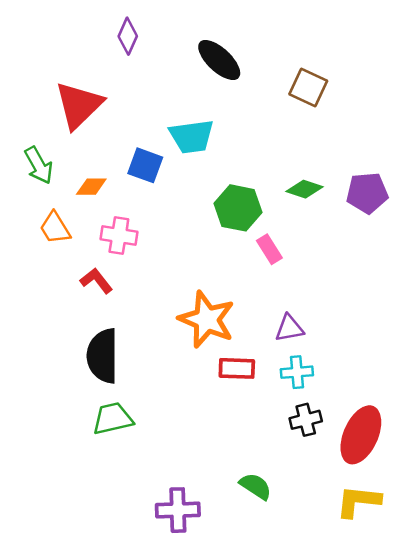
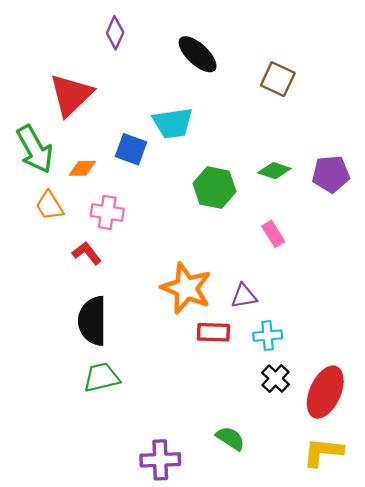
green arrow: (39, 165) -> (35, 149), size x1.4
pink rectangle: (269, 249) -> (273, 234), moved
purple triangle: (289, 328) -> (244, 296), moved
black cross: (306, 420) -> (276, 379), turned -32

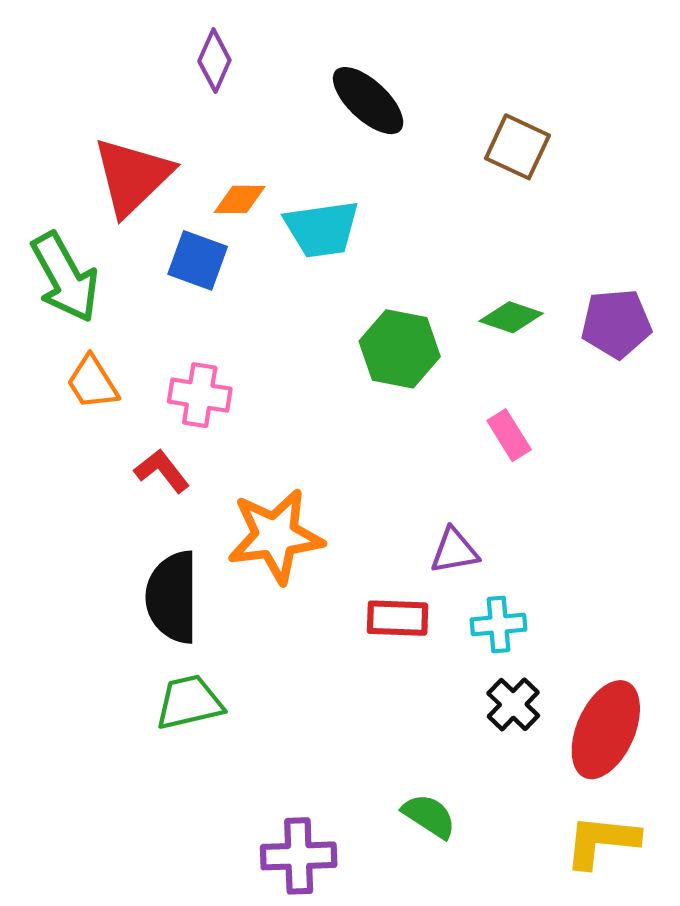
blue square: (131, 149) -> (198, 260), moved
orange diamond: (82, 168) -> (240, 199), moved
orange star: (186, 288) -> (275, 536), moved, turned -30

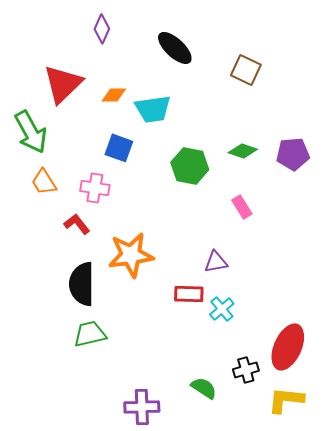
blue square: (198, 260) -> (119, 148), moved
cyan cross: (499, 624) -> (222, 309), moved, turned -35
black cross: (513, 704) -> (246, 370), moved, turned 30

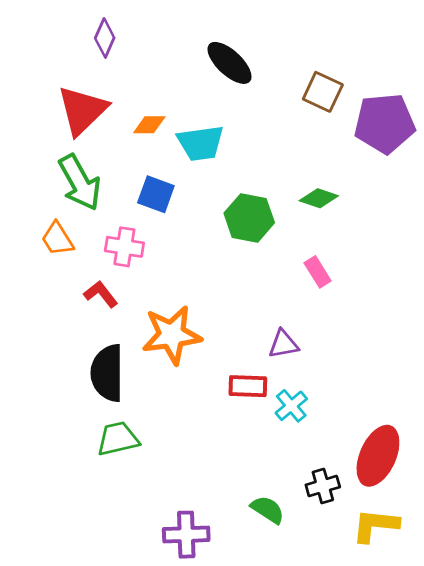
purple diamond: (102, 29) -> (105, 38), moved
green arrow: (31, 132) -> (80, 182), moved
purple pentagon: (293, 154) -> (385, 123), moved, size x1.4

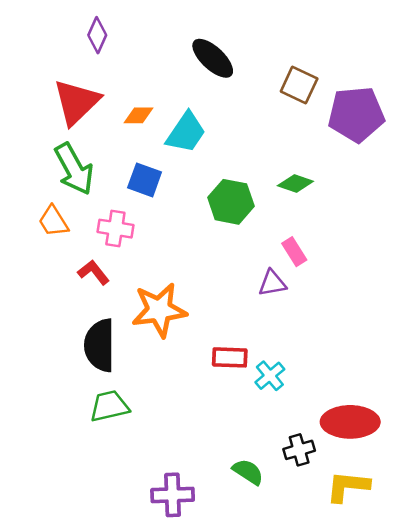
cyan trapezoid: (201, 143) -> (186, 132), turned -48
purple triangle: (283, 344) -> (272, 283), moved
red ellipse: (378, 456) -> (350, 422), turned 66

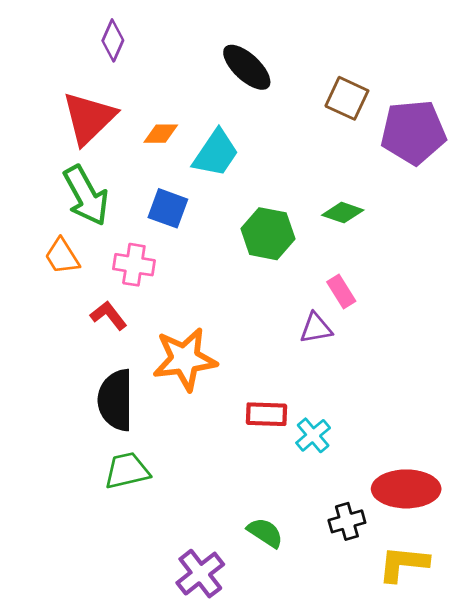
green semicircle: (248, 472) -> (265, 533), moved
purple cross: (173, 495) -> (200, 574), turned -36

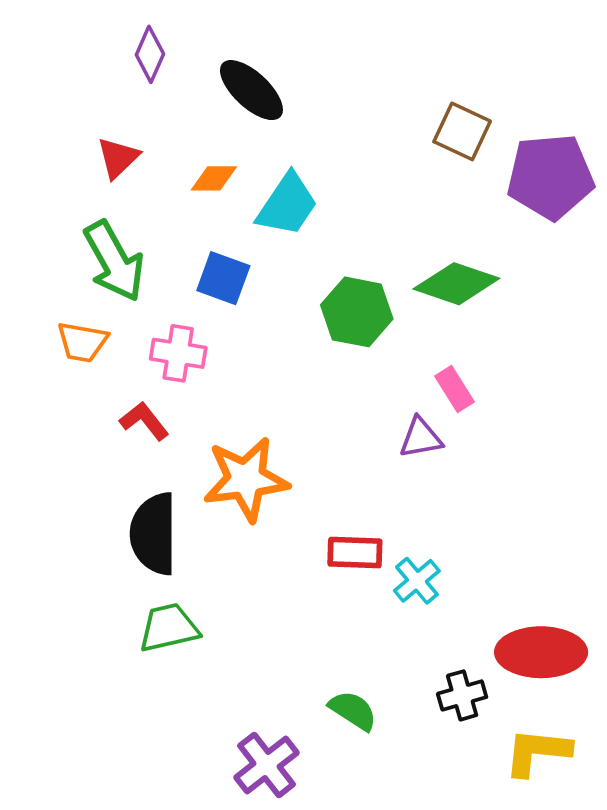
black ellipse: (247, 67) -> (251, 90), moved
red triangle: (89, 118) -> (118, 158), size x0.6
green diamond: (343, 213) -> (456, 284), size x1.5
orange trapezoid: (62, 256) -> (82, 342), turned -48

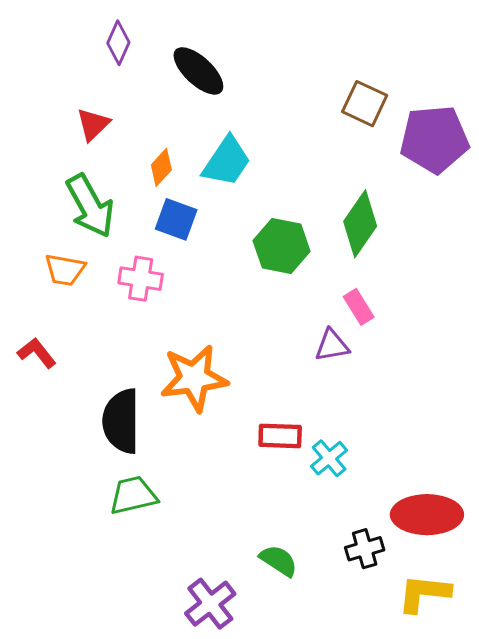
orange diamond: (214, 178) -> (161, 167), moved, turned -48
green diamond: (456, 284) -> (360, 224), turned -74
red L-shape: (144, 421) -> (37, 353), moved

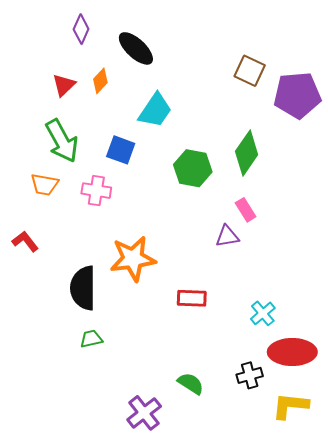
orange diamond: (161, 167) -> (100, 81), moved
cyan cross: (329, 458) -> (263, 313), moved
green trapezoid: (133, 495) -> (91, 339), size x0.7

